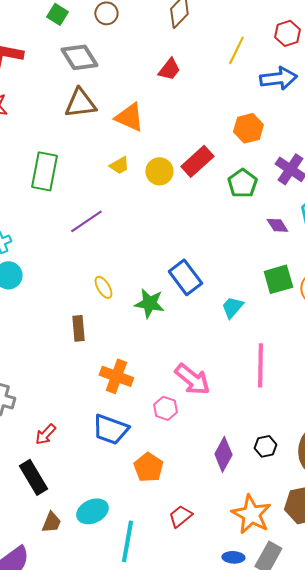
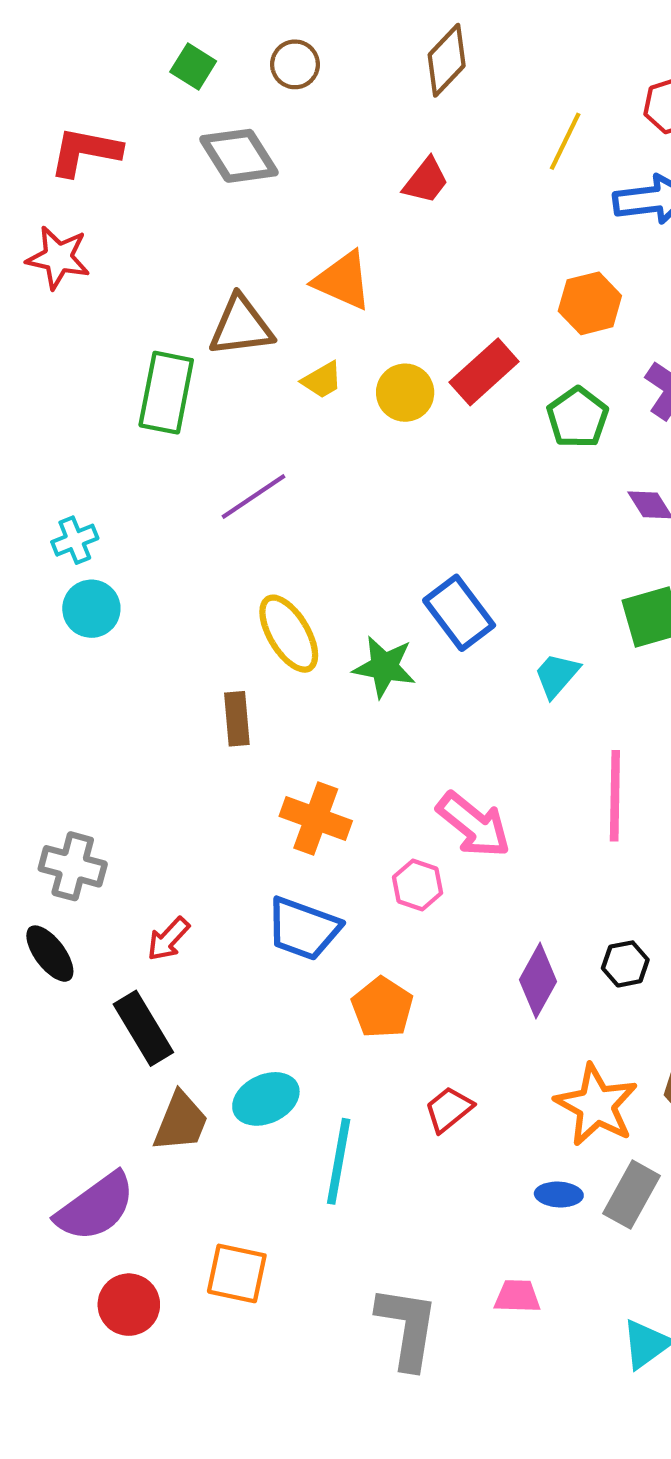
brown triangle: (80, 103) -> (241, 326), moved
yellow ellipse: (103, 287) -> (289, 634), size x1.6
brown trapezoid: (51, 522) -> (181, 1122), size x1.4

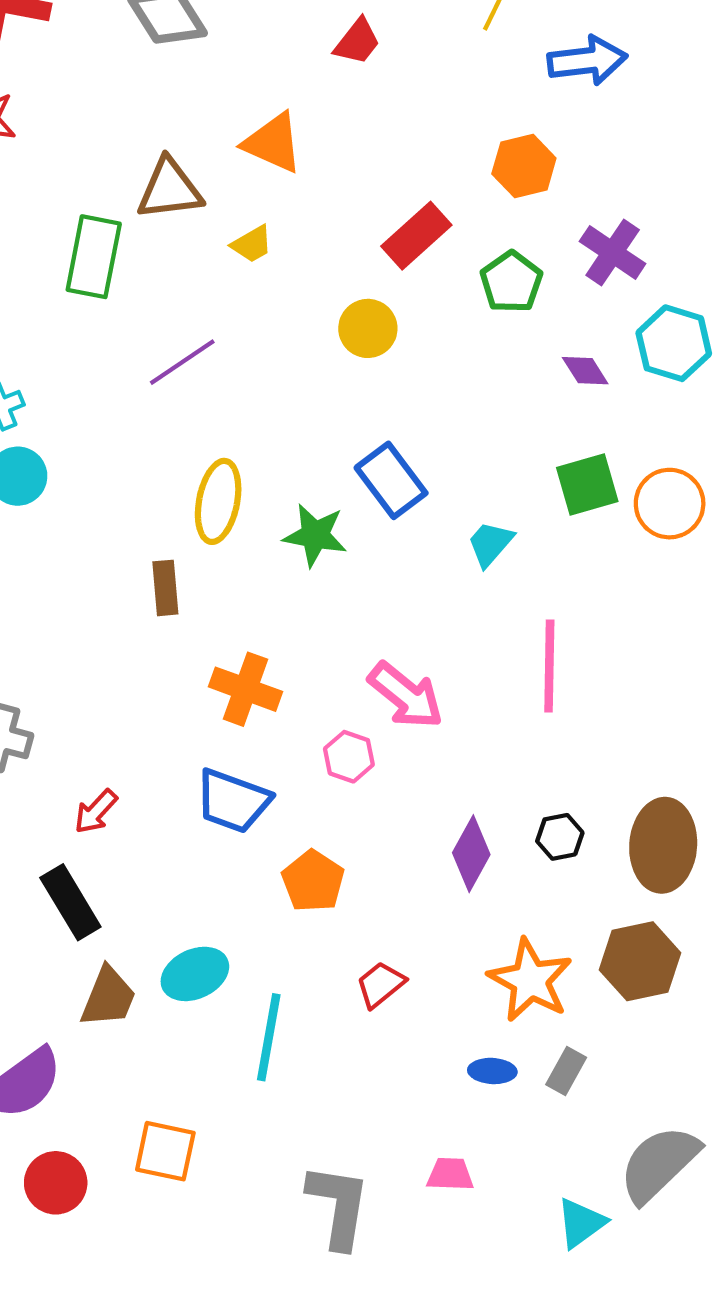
yellow circle: (405, 393) -> (368, 328), moved
yellow ellipse: (289, 634) -> (218, 501), turned 42
gray rectangle: (632, 1195) -> (566, 1071), size x0.7

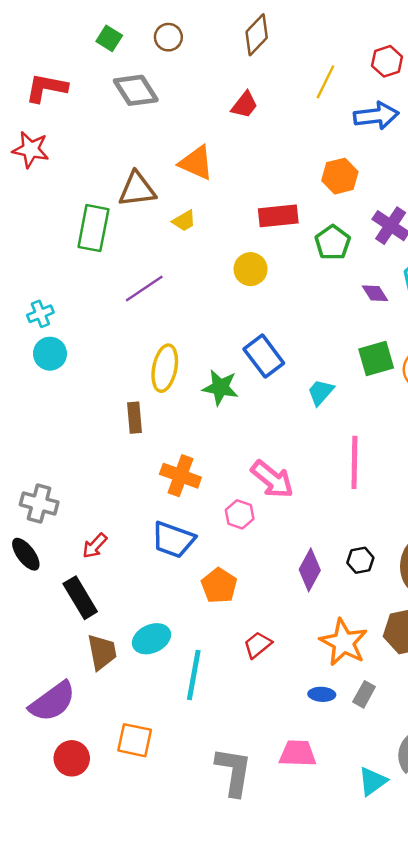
red rectangle: (416, 236) -> (278, 216), turned 36
brown trapezoid: (108, 997) -> (102, 652), turned -33
pink trapezoid: (450, 1174) -> (298, 754), size x1.4

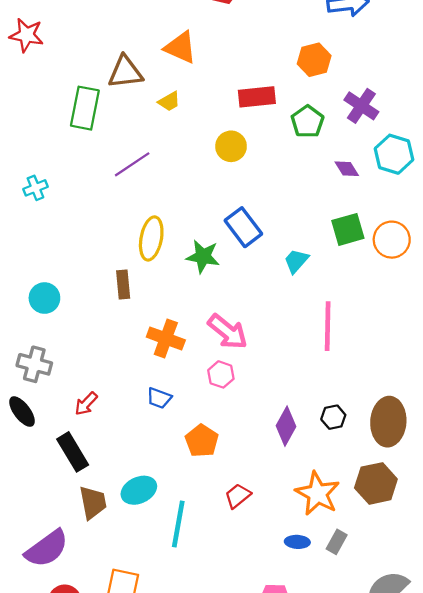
cyan circle: (50, 354) -> (44, 298), moved
pink arrow: (272, 479) -> (228, 332), moved
blue trapezoid: (173, 540) -> (159, 398), size x0.6

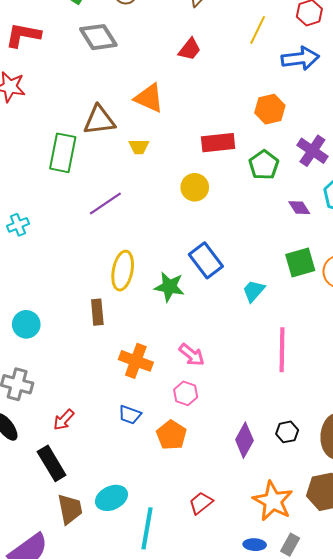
yellow trapezoid: (169, 101) -> (139, 147), turned 30
pink arrow: (228, 332) -> (192, 355), size x0.7
orange pentagon: (202, 441) -> (171, 435), moved

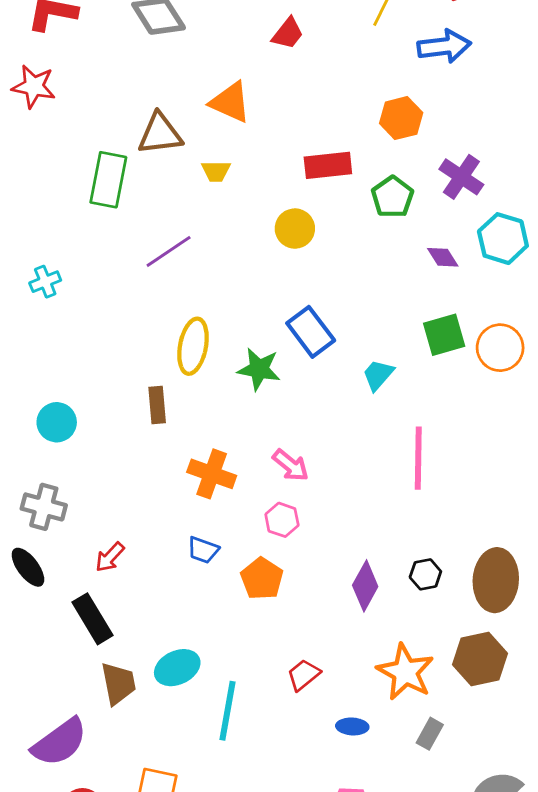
blue ellipse: (255, 545) -> (352, 726), moved

